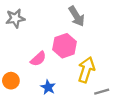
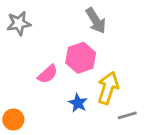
orange circle: (11, 81) -> (13, 120), moved
blue star: (48, 87) -> (78, 103), moved

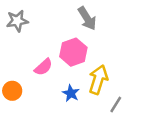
gray line: (127, 115) -> (116, 105), turned -42
orange circle: (13, 120) -> (12, 91), moved

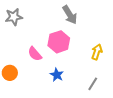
pink semicircle: (43, 67) -> (35, 54), turned 91
yellow arrow: (98, 80) -> (97, 52), moved, size x0.7

